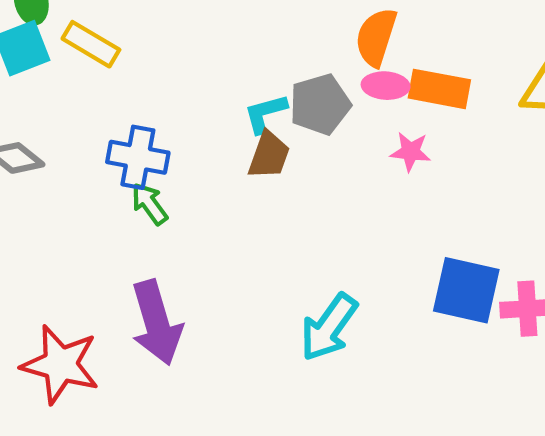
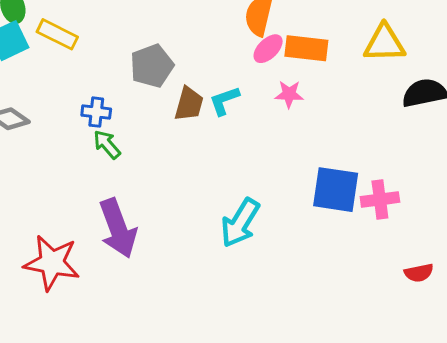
pink ellipse: (386, 86) -> (268, 49), turned -44
gray pentagon: (320, 104) -> (152, 66), moved
cyan L-shape: (265, 113) -> (224, 101), moved
blue cross: (138, 157) -> (96, 112), size x0.7

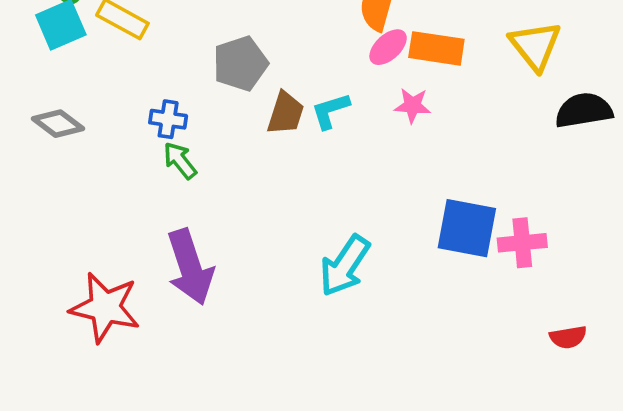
yellow triangle: (384, 43) -> (535, 46), turned 51

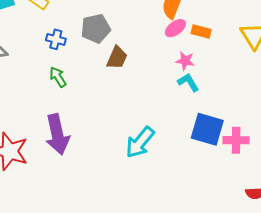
orange rectangle: (436, 48) -> (201, 32), size x0.7
cyan L-shape: (330, 111) -> (188, 82), moved, turned 70
blue cross: (168, 119) -> (56, 39), moved

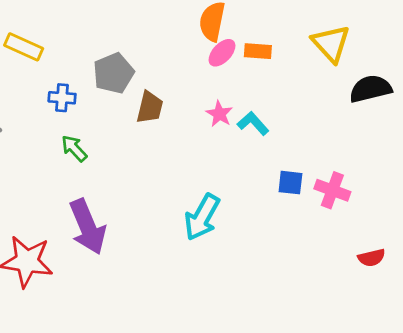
pink star: (185, 61) -> (219, 114), moved, turned 30
blue square: (207, 129) -> (290, 183), size x0.6
pink cross: (236, 140) -> (332, 190), turned 30

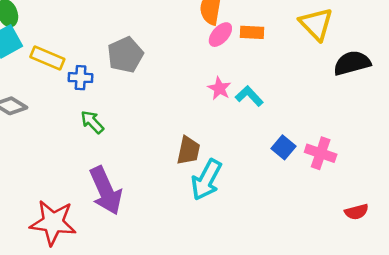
yellow rectangle: (24, 47) -> (47, 58), moved
brown trapezoid: (150, 107) -> (188, 151), moved
blue square: (290, 183) -> (283, 147), turned 35

